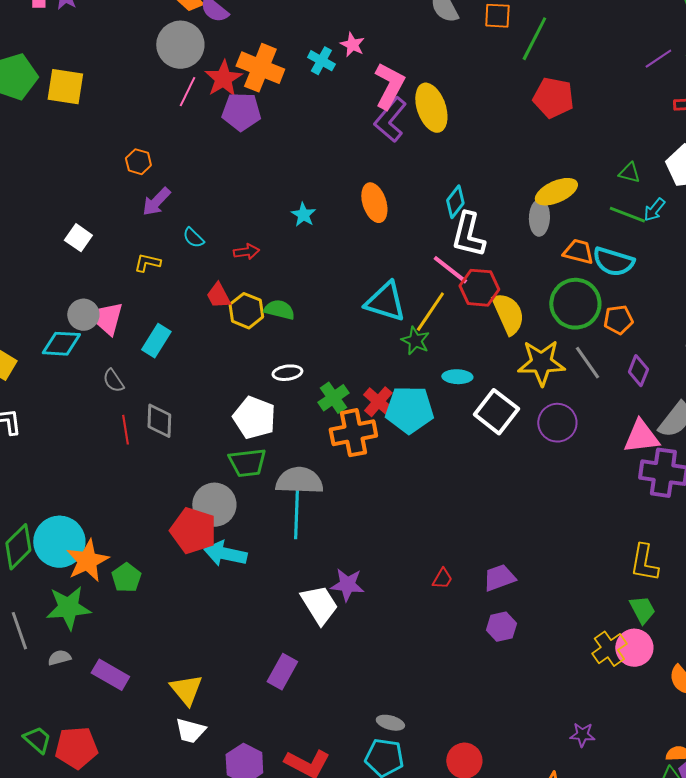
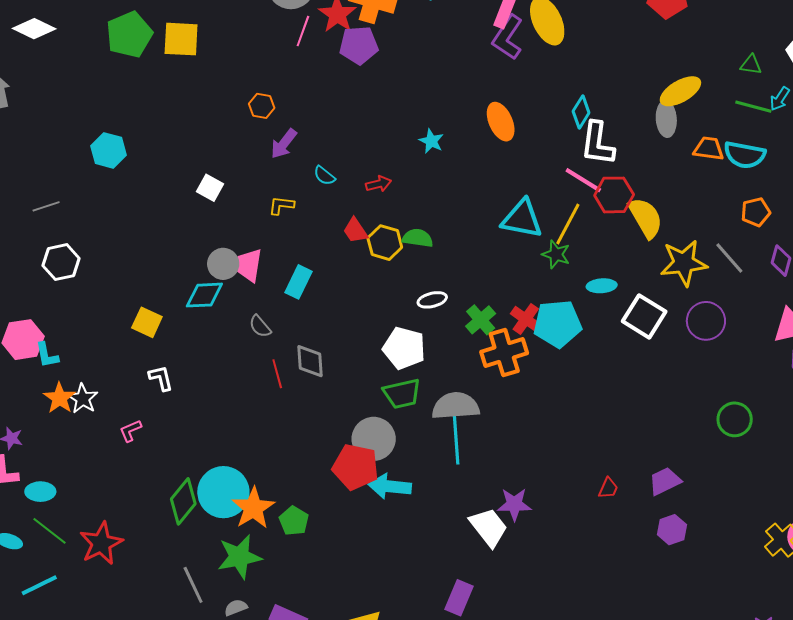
green circle: (575, 304) -> (735, 419), moved, size x0.7

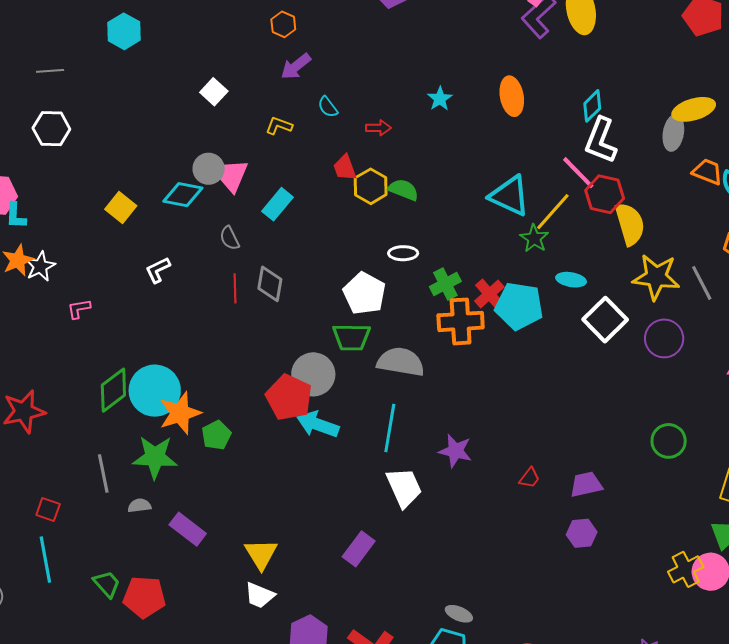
white L-shape: (161, 378) -> (158, 270), moved, turned -116
cyan line: (456, 440) -> (390, 428), moved
purple star: (514, 504) -> (455, 451), moved

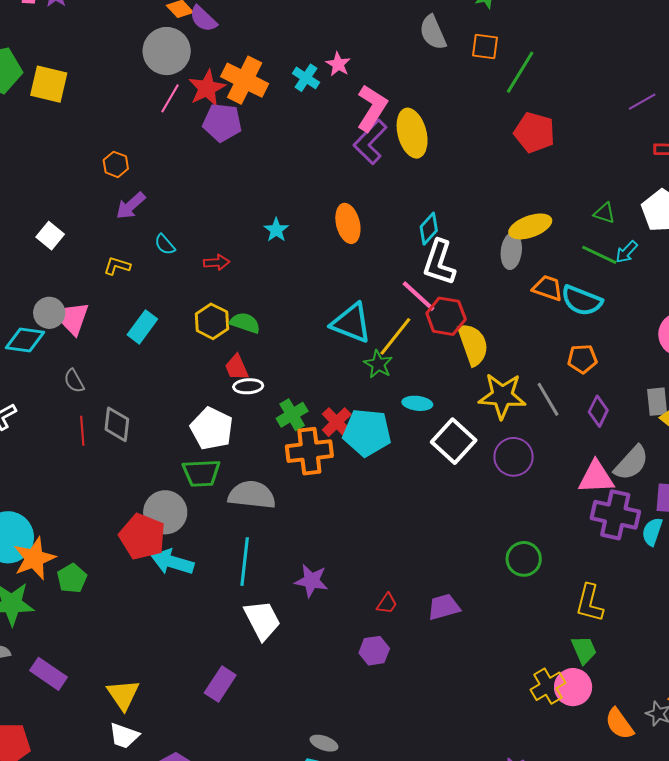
red trapezoid: (345, 168) -> (237, 367), moved
cyan rectangle: (277, 204) -> (142, 327), moved
purple hexagon: (582, 533) -> (374, 651), moved

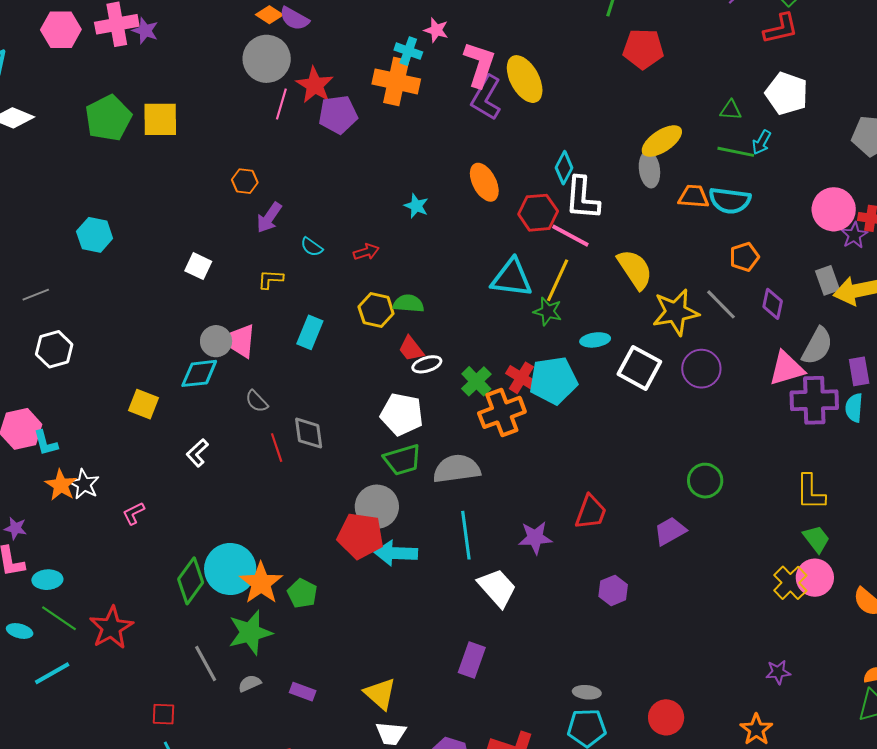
orange cross: (245, 80) -> (396, 81), moved
red hexagon: (446, 316) -> (538, 213), moved
green circle: (524, 559) -> (705, 481), moved
red trapezoid: (387, 604) -> (591, 512), moved, size x1.6
purple rectangle: (48, 674) -> (303, 692), size x0.7

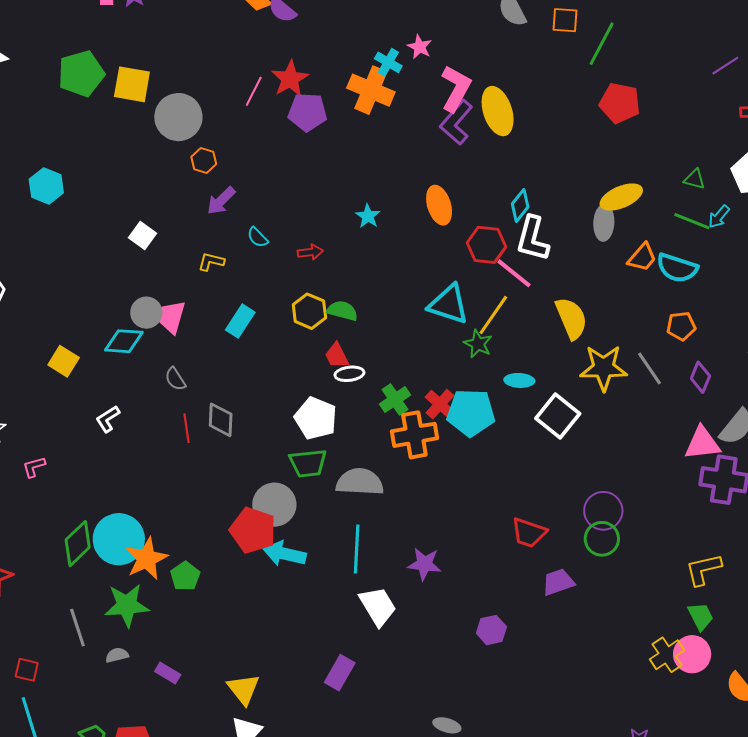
gray circle: (267, 59) -> (178, 117), moved
orange trapezoid: (694, 197) -> (642, 257), turned 116
purple circle: (701, 369) -> (603, 511), moved
yellow L-shape: (811, 492) -> (703, 569), turned 66
red trapezoid: (591, 512) -> (529, 533), moved, turned 78

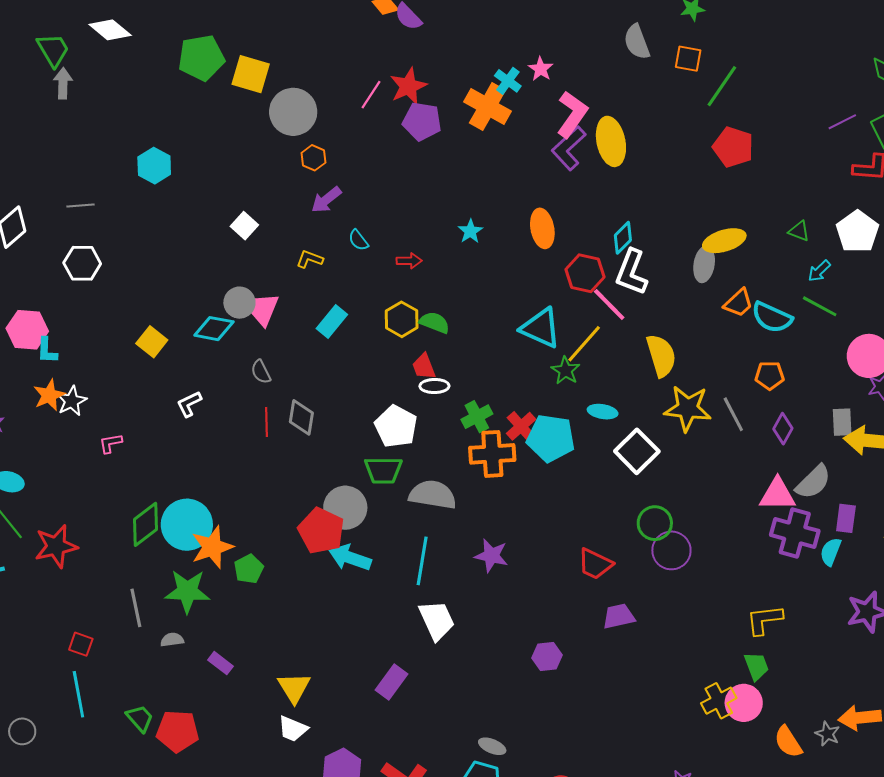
green line: (692, 221) -> (820, 306), moved
green circle: (602, 539) -> (655, 523), moved
purple star: (424, 564) -> (491, 556), moved

